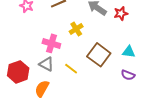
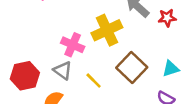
yellow cross: (76, 29) -> (107, 30), size x1.6
cyan triangle: (129, 52) -> (171, 69), turned -32

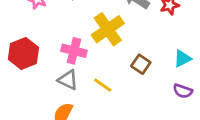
brown square: (132, 67) -> (141, 64), size x0.6
red hexagon: (25, 76) -> (23, 53), moved

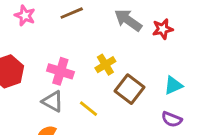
yellow cross: (108, 29) -> (105, 65), moved, size x0.6
brown square: (141, 64) -> (129, 89), size x1.4

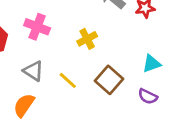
pink cross: (60, 71) -> (37, 27), moved
brown square: (129, 89) -> (109, 80), moved

